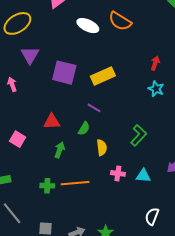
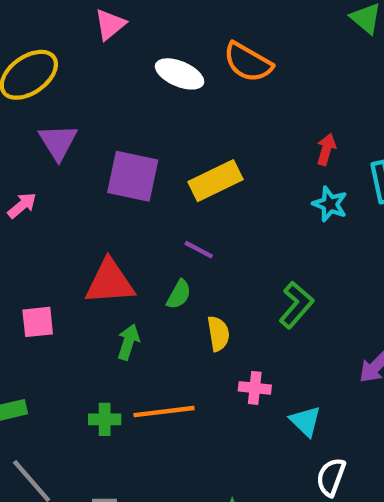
pink arrow: (12, 84) -> (22, 205), turned 72
red triangle: (52, 122) -> (110, 282), size x1.4
pink square: (18, 139) -> (38, 322), turned -35
cyan triangle: (143, 176) -> (305, 421), moved, turned 42

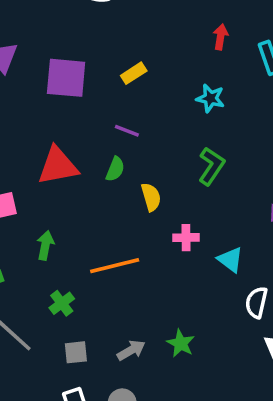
yellow rectangle: (215, 181) -> (134, 73), size x0.6
cyan star: (330, 204) -> (210, 98), moved
green arrow: (128, 342) -> (45, 245), moved
green cross: (105, 419) -> (62, 303), moved, turned -30

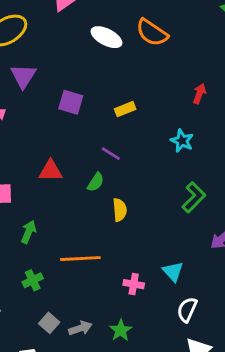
purple square: (66, 78) -> (71, 102), size x0.7
red triangle: (58, 166) -> (51, 171), size x0.7
green L-shape: (211, 166) -> (194, 197), moved
pink cross: (186, 238) -> (134, 284), moved
gray square: (76, 352) -> (49, 323), moved, turned 36

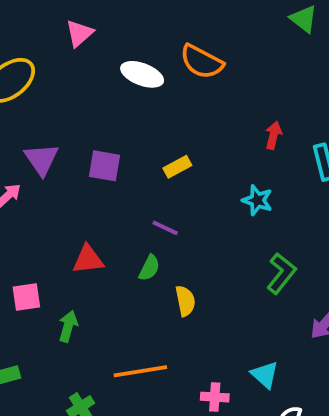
purple triangle: (23, 76) -> (41, 159), moved
green arrow: (29, 232) -> (68, 326), moved

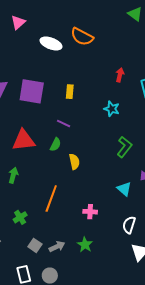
purple square: (105, 166) -> (32, 91), size x1.5
yellow rectangle: (177, 167) -> (70, 92), turned -56
red triangle: (88, 259) -> (23, 140), size x1.4
orange line: (140, 371) -> (51, 199), turned -60
cyan triangle: (265, 375) -> (124, 189), moved

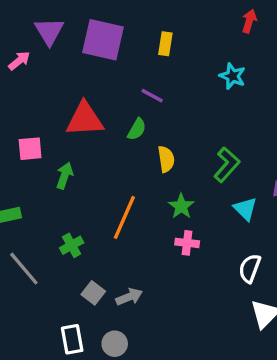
green L-shape: (124, 147) -> (227, 165), moved
green star: (85, 245) -> (181, 206), moved

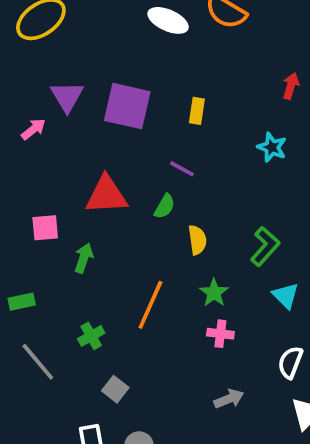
gray arrow: (129, 297) -> (229, 399), moved

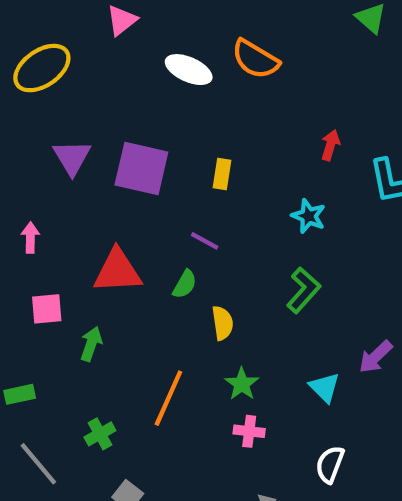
pink arrow: (33, 129) -> (30, 238), moved, turned -50
green L-shape: (265, 246) -> (303, 290), moved

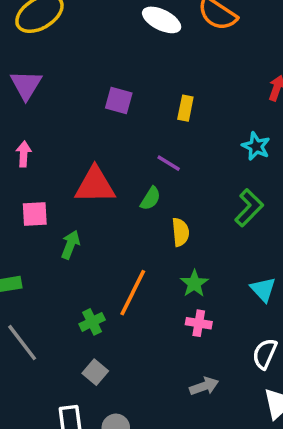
purple triangle: (72, 157) -> (26, 85), moved
purple square: (141, 168) -> (119, 101), size x0.6
green cross: (100, 434) -> (92, 322), moved

